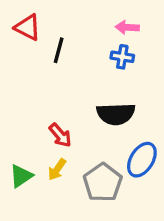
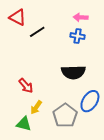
black line: (59, 50) -> (37, 32), turned 42
red arrow: (60, 135) -> (26, 86), moved
green triangle: (21, 176) -> (24, 124), moved, turned 49

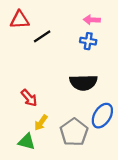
red triangle: (18, 17) -> (20, 20), turned -30

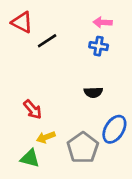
red triangle: (20, 20) -> (22, 22), turned 30
black semicircle: (83, 82) -> (93, 92), size x0.6
yellow arrow: (41, 123) -> (46, 137), turned 35

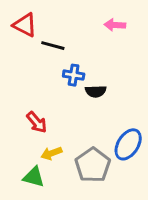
black line: (47, 41) -> (53, 46), turned 48
blue cross: (99, 46) -> (74, 75), moved
black semicircle: (93, 92) -> (96, 91), moved

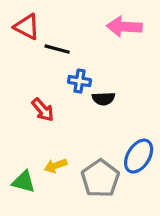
pink arrow: (115, 25) -> (124, 27), size x1.5
red arrow: (37, 122) -> (43, 110), moved
green triangle: (34, 177) -> (24, 182), moved

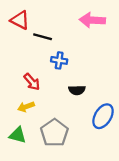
black semicircle: (103, 99) -> (77, 90), moved
yellow arrow: (56, 166) -> (26, 107), moved
gray pentagon: (100, 178) -> (54, 133), moved

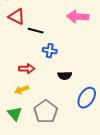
red arrow: (32, 82) -> (27, 69), turned -49
green triangle: (18, 135) -> (15, 114), turned 35

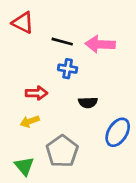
pink arrow: (78, 17) -> (100, 44), moved
black line: (36, 31) -> (62, 42), moved
green triangle: (15, 114) -> (24, 166), moved

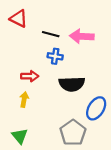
black semicircle: (88, 102) -> (72, 84), size x1.6
yellow arrow: (30, 121) -> (24, 99), turned 120
gray pentagon: (62, 151) -> (73, 133), moved

